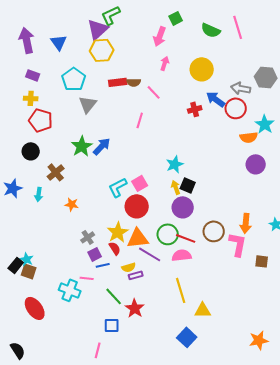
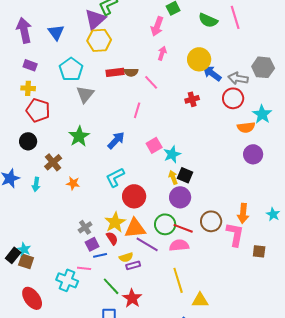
blue arrow: (216, 99) -> (212, 73), moved
blue arrow: (102, 146) -> (116, 140), moved
pink square: (140, 183) -> (154, 145), moved
orange star: (72, 204) -> (73, 183), moved

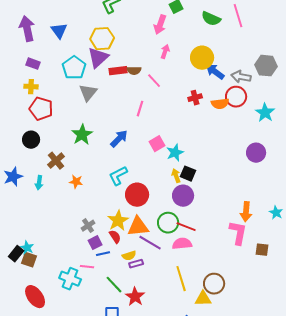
purple triangle: (95, 19) -> (98, 58), moved
orange semicircle: (246, 127) -> (220, 104), moved
brown circle: (211, 221) -> (214, 284), moved

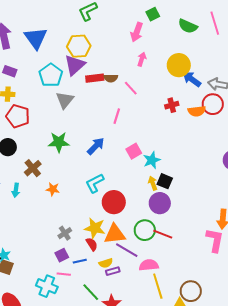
blue triangle: (59, 31) -> (36, 38), size x1.4
green star: (82, 135) -> (59, 142), turned 30
yellow star: (118, 221) -> (95, 228), turned -30
purple square: (95, 243) -> (62, 255), moved
pink semicircle: (182, 244) -> (149, 265), moved

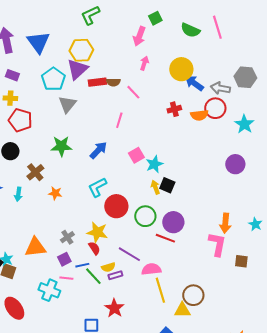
purple circle: (160, 203) -> (173, 222), moved
green circle: (145, 230) -> (145, 216), moved
orange triangle: (115, 234) -> (35, 247), moved
green line: (91, 292) -> (93, 276), moved

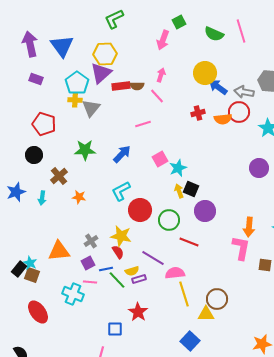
pink arrow: (144, 63) -> (161, 75), moved
yellow cross: (10, 98) -> (75, 100), moved
pink line: (119, 120) -> (143, 124), turned 56
purple circle: (173, 222) -> (205, 211), moved

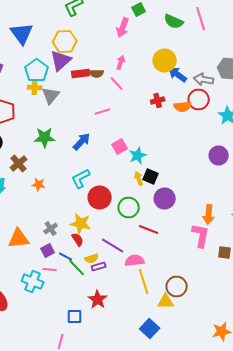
blue line: (106, 269) -> (66, 256), turned 40

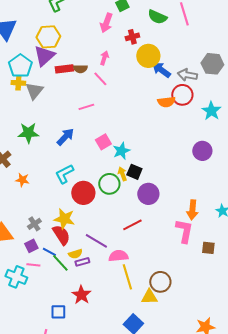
red cross: (158, 100) -> (132, 37), moved
green circle: (129, 208) -> (109, 184), moved
red line: (149, 230) -> (132, 225), turned -48
red semicircle: (78, 240) -> (61, 235), size x1.5

